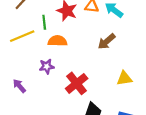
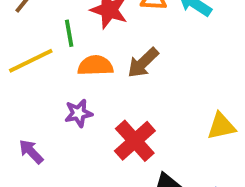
brown arrow: (107, 41) -> (143, 63), moved

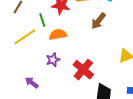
brown arrow: (143, 63) -> (98, 21), moved

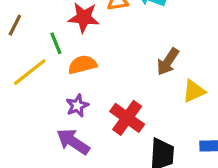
brown arrow: (98, 21) -> (168, 62), moved
purple arrow: (32, 83) -> (73, 142), moved, size x1.5

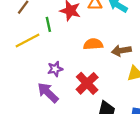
brown arrow: (168, 62) -> (121, 51), turned 36
orange semicircle: (82, 65) -> (93, 44), moved

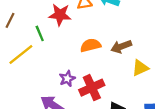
purple star: (55, 69) -> (67, 79), moved
red cross: (87, 83) -> (92, 88), turned 30

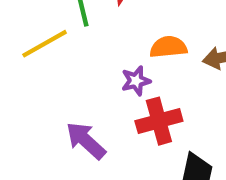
purple star: (67, 79) -> (136, 81), moved

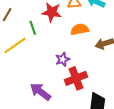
orange semicircle: (168, 47) -> (80, 29), moved

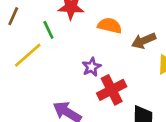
orange semicircle: (80, 29) -> (110, 26), turned 30

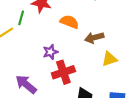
green line: (48, 30) -> (21, 18), turned 32

